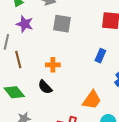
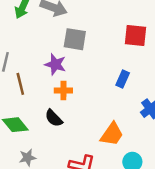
purple star: (25, 24) -> (55, 64), moved

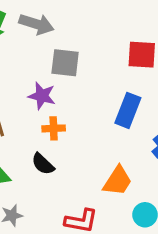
blue rectangle: (123, 79) -> (128, 110), size x1.5

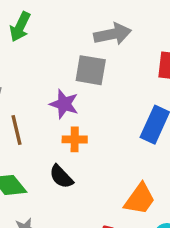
gray arrow: (36, 24) -> (112, 34), moved, turned -32

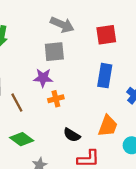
gray arrow: (112, 34) -> (62, 25), turned 50
black semicircle: (61, 177) -> (72, 135), moved

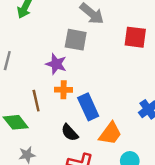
blue rectangle: (105, 76) -> (88, 107), moved, turned -50
brown line: (17, 103) -> (36, 101), moved

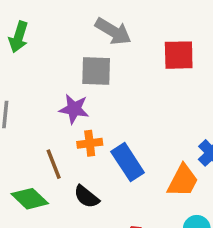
black semicircle: (70, 133) -> (87, 197), moved
orange trapezoid: (110, 133) -> (183, 181), moved

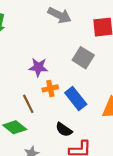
gray square: (96, 71) -> (83, 58), moved, turned 35
black semicircle: (87, 197) -> (64, 130), moved

